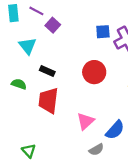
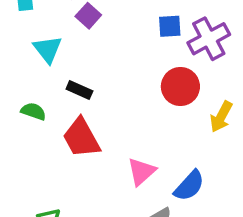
red circle: (94, 72) -> (180, 87), moved
red trapezoid: (48, 100) -> (81, 138), turned -36

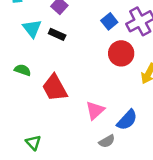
blue square: (170, 26) -> (109, 21), moved, turned -35
black rectangle: (79, 90) -> (57, 34), moved

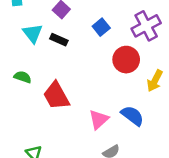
blue square: (109, 21) -> (101, 27), moved
blue semicircle: (127, 120) -> (132, 116), moved, turned -95

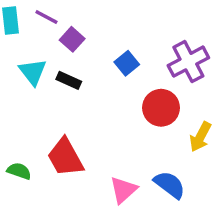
green semicircle: (23, 77) -> (19, 171), moved

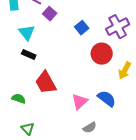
black rectangle: (69, 80) -> (29, 55), moved
green semicircle: (19, 171) -> (19, 99), moved

